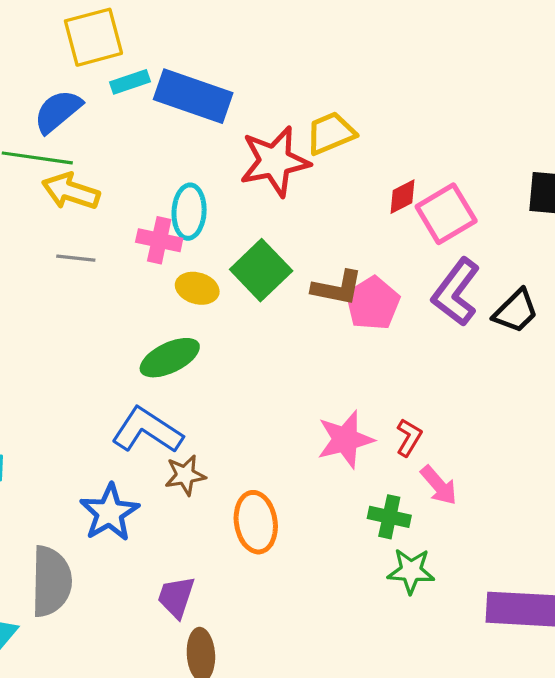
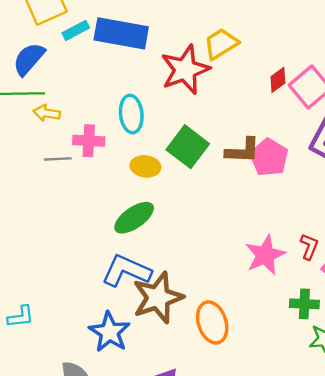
yellow arrow: (71, 191) -> (47, 113), size x0.7
pink cross: (159, 240) -> (89, 141), moved
brown star: (185, 475) -> (158, 298), size x1.8

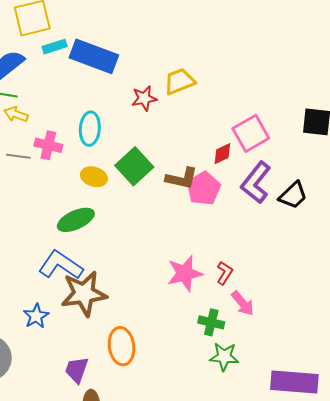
red star: (185, 70) -> (144, 98), size x0.6
red diamond: (278, 80) -> (222, 154), moved
orange ellipse: (212, 322) -> (122, 346), moved
blue star: (109, 332) -> (36, 316), size x0.7

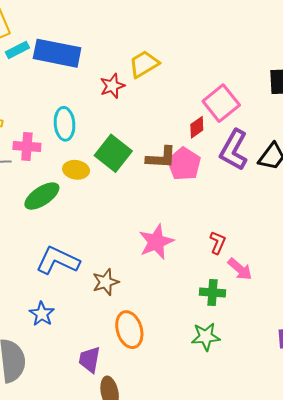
green ellipse: (76, 220) -> (42, 196), moved
pink star: (185, 273) -> (156, 242), moved
brown star: (84, 294) -> (106, 282), moved, size x0.6
green star: (224, 357) -> (206, 337), moved

